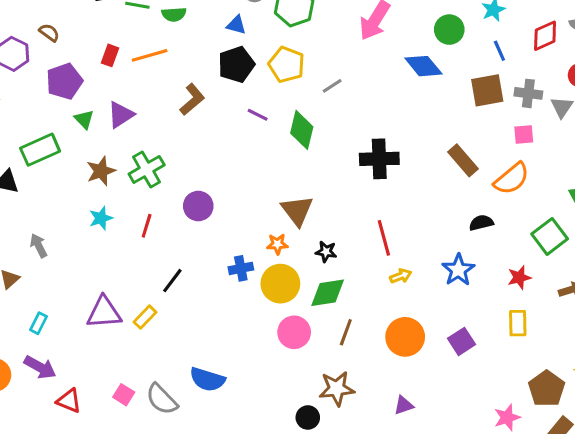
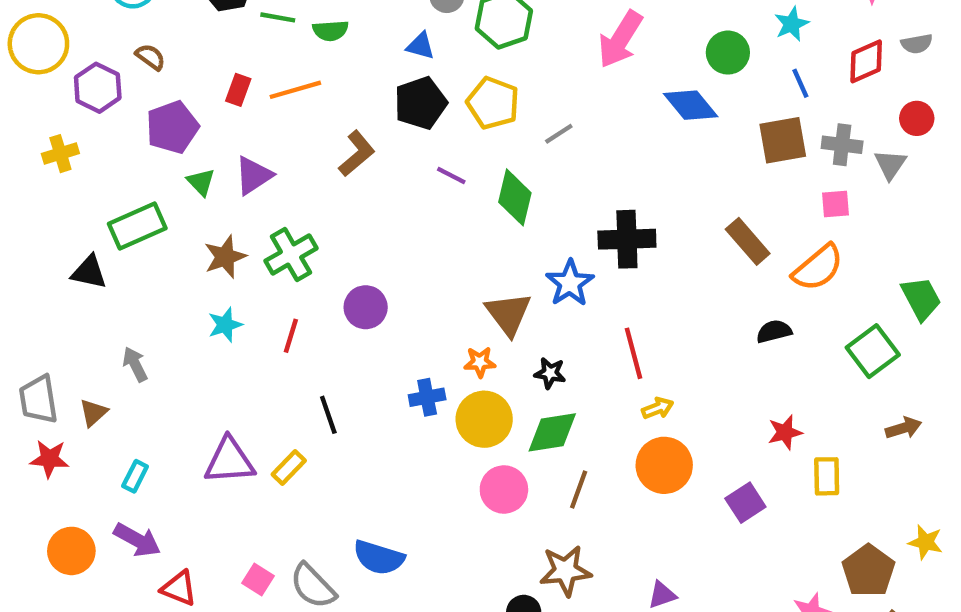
blue star: (458, 270) -> (570, 283), moved
red star: (519, 278) -> (785, 432), moved
black line: (172, 281) -> (328, 415), turned -56
orange circle: (405, 337) -> (664, 465), moved

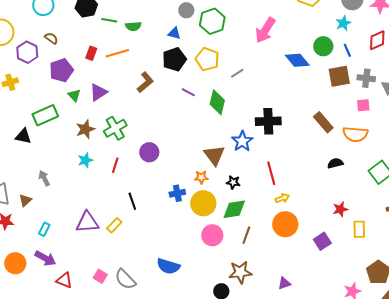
green circle: (728, 53) -> (323, 46), moved
orange semicircle: (818, 268) -> (355, 134), turned 45
blue semicircle: (379, 558) -> (168, 266), moved

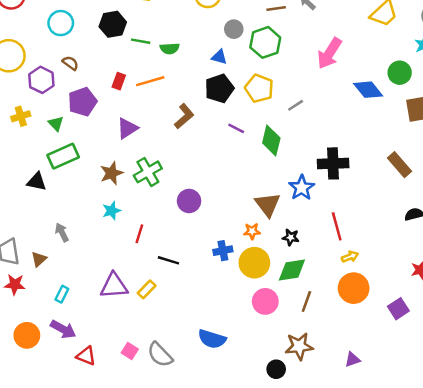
green triangle: (74, 95) -> (56, 124), moved
red line: (115, 165) -> (139, 234), moved
black line: (132, 201) -> (168, 260), turned -54

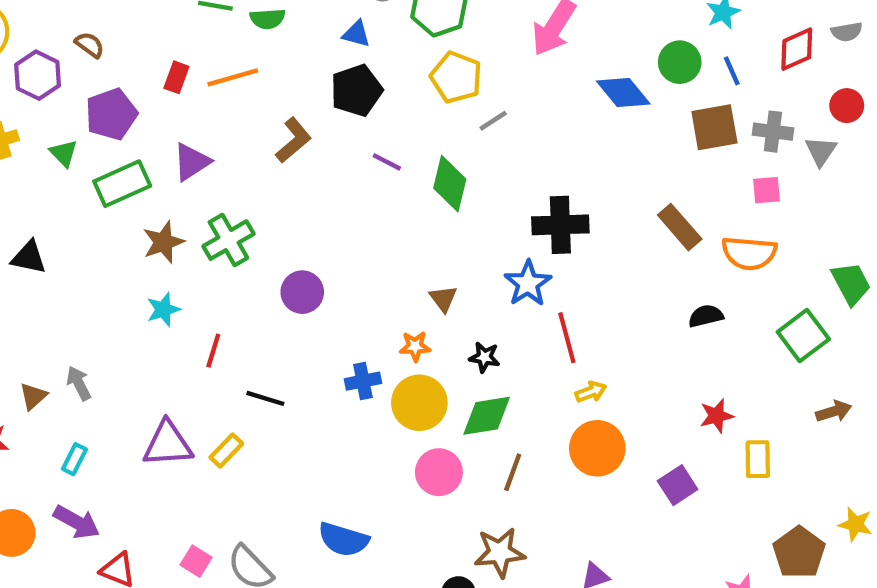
yellow pentagon: (259, 88) -> (456, 77), moved
green rectangle: (63, 156) -> (122, 184), moved
blue star: (302, 188) -> (528, 283), moved
brown triangle: (268, 205) -> (443, 299), size x0.6
gray arrow: (62, 232) -> (79, 383), moved

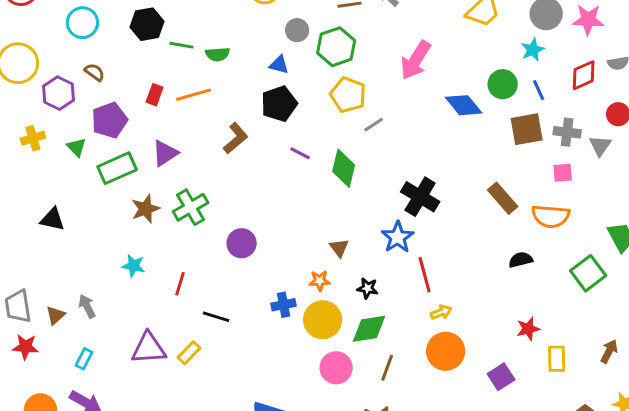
black cross: (560, 225) -> (420, 197), turned 33
cyan star: (163, 309) -> (134, 266), moved, turned 30
brown arrow: (834, 411) -> (609, 351), moved, turned -45

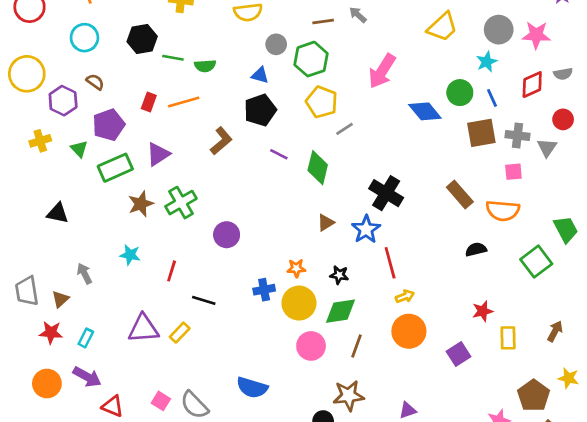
brown triangle: (339, 248) -> (326, 223), moved, turned 36
gray arrow: (87, 306) -> (84, 274), moved
red star: (25, 347) -> (51, 333), moved

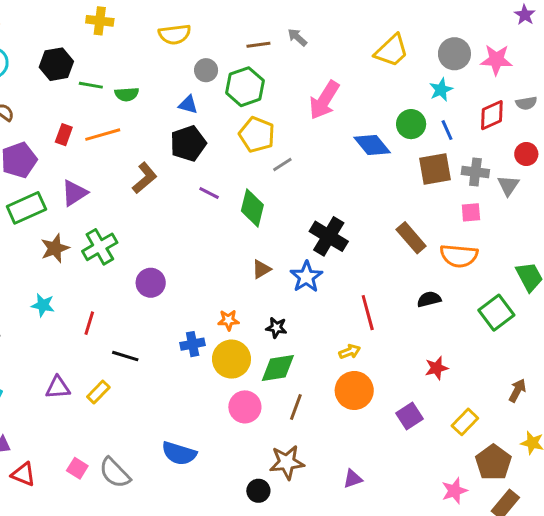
red line: (390, 263) -> (368, 313), moved
purple triangle: (143, 329) -> (58, 387), size x0.7
yellow rectangle: (508, 338) -> (465, 422), moved, turned 45

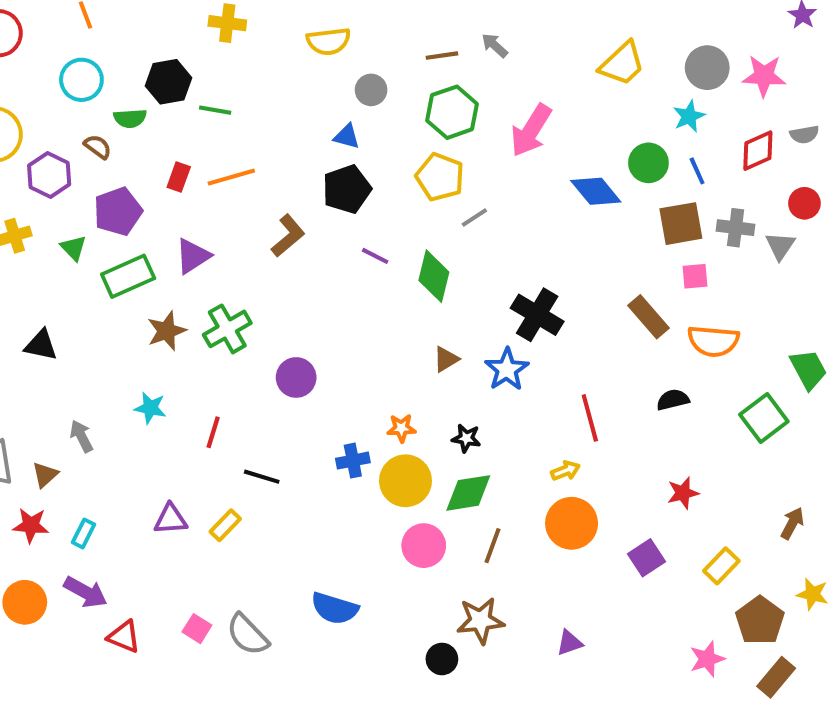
green hexagon: (245, 87) -> (452, 112), moved
green semicircle: (127, 94) -> (130, 118), moved
pink square: (471, 212) -> (695, 276), moved

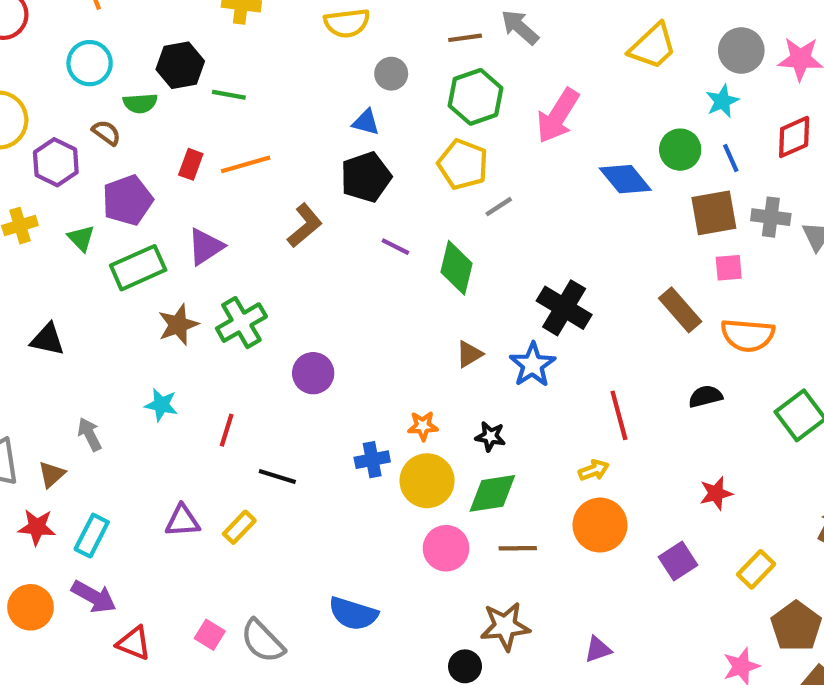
gray arrow: (495, 45) -> (520, 27), size x1.4
cyan rectangle: (83, 533) -> (92, 536), size x1.4
brown line: (493, 546) -> (518, 548), turned 69

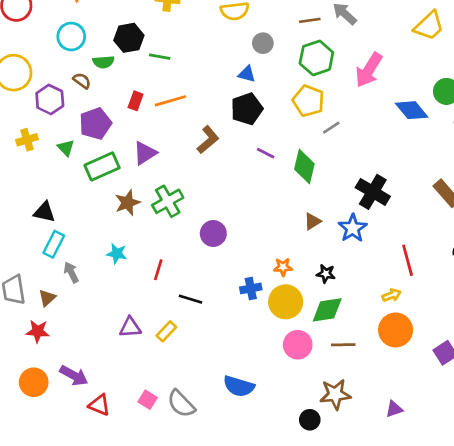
cyan rectangle: (92, 536) -> (54, 244), moved

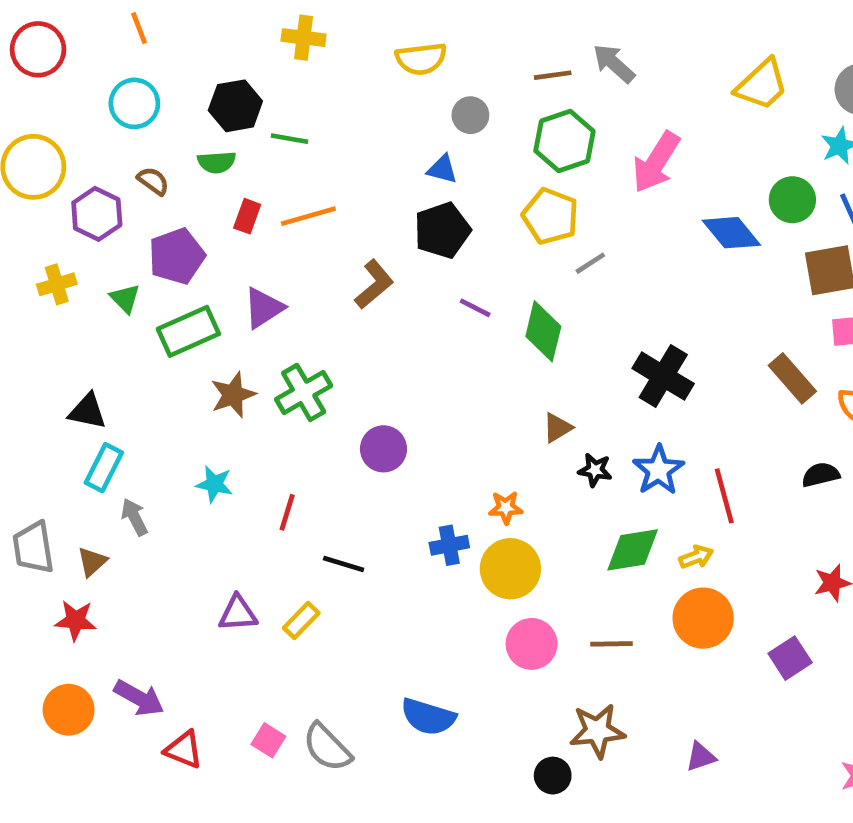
green semicircle: (103, 62) -> (217, 162), moved
blue star: (353, 228) -> (658, 470), moved
black star: (326, 274) -> (595, 470), moved
green diamond: (327, 310) -> (633, 550), moved

